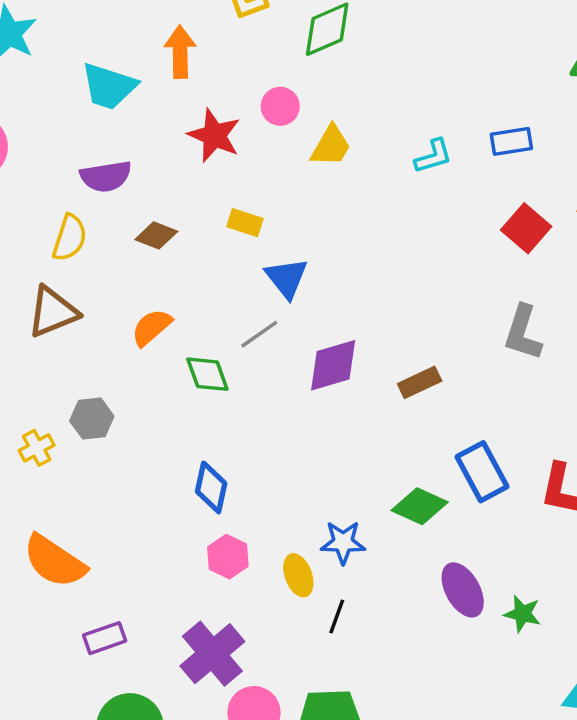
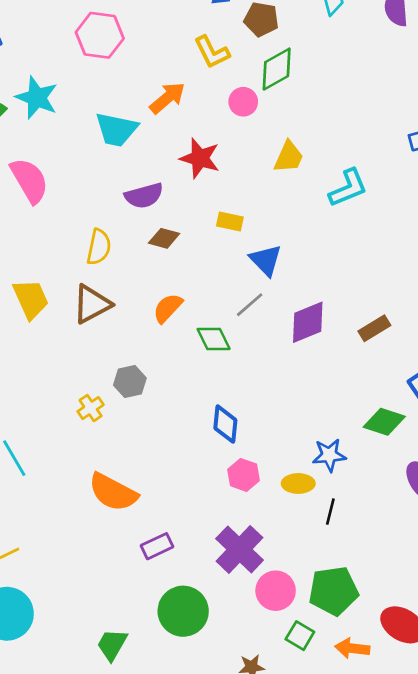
orange arrow: (180, 52) -> (167, 98), turned 57
pink circle: (280, 106) -> (243, 102), moved
cyan L-shape: (433, 156) -> (348, 188), moved, size x1.4
purple semicircle: (106, 176) -> (144, 196), moved
yellow ellipse: (298, 575) -> (298, 483), turned -64

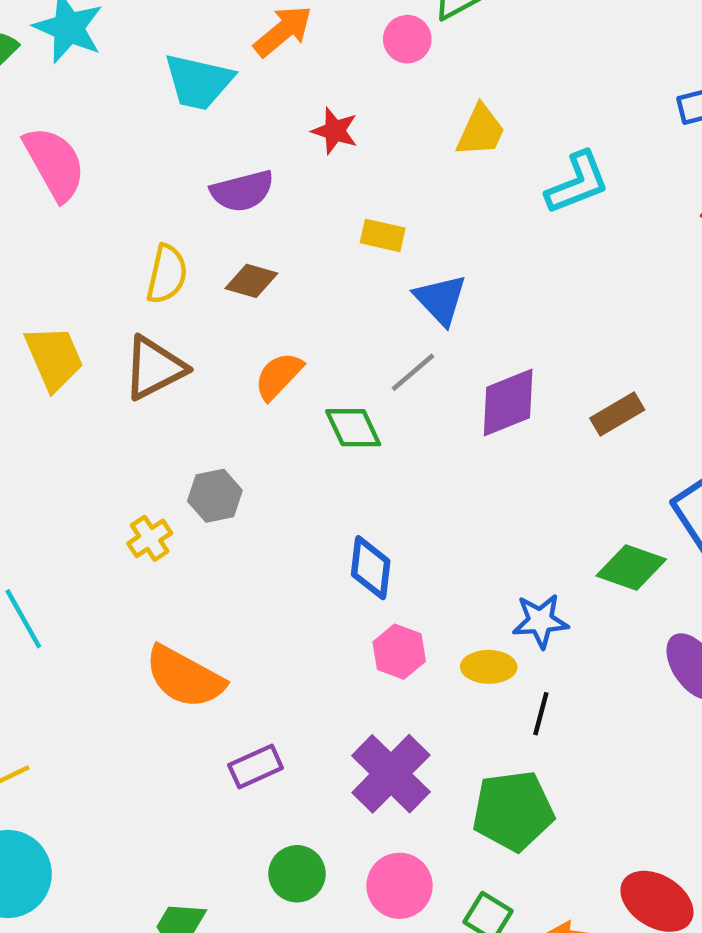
red star: (200, 158) -> (335, 131), size x0.7
brown diamond: (164, 238) -> (251, 281), moved
pink circle: (276, 591) -> (400, 886), moved
green pentagon: (334, 591) -> (513, 811), moved
green circle: (183, 611) -> (297, 874), size x0.7

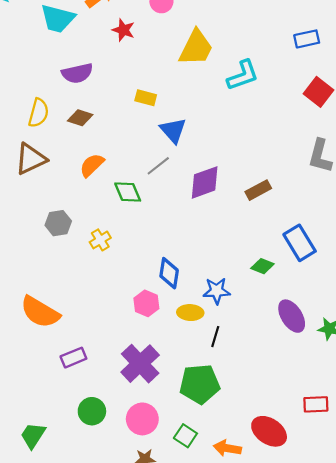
red star: (335, 131) -> (123, 30), moved
yellow trapezoid: (481, 131) -> (196, 48), size x1.4
yellow cross: (150, 538) -> (100, 240), moved
blue diamond: (371, 568) -> (169, 273), moved
green diamond: (631, 568) -> (262, 266), size x0.7

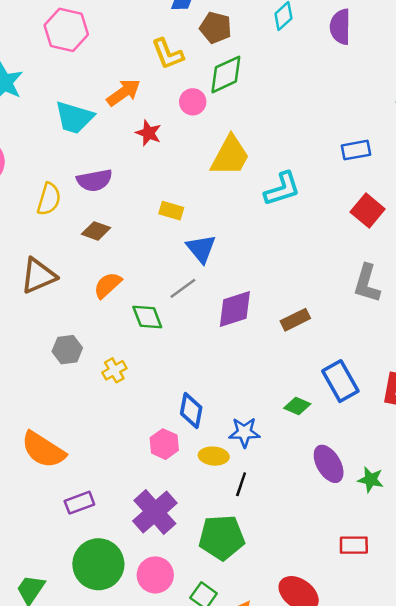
yellow semicircle: (39, 113) -> (49, 199), moved
red rectangle: (316, 404) -> (354, 545), moved
green circle: (92, 411) -> (98, 564), size x1.6

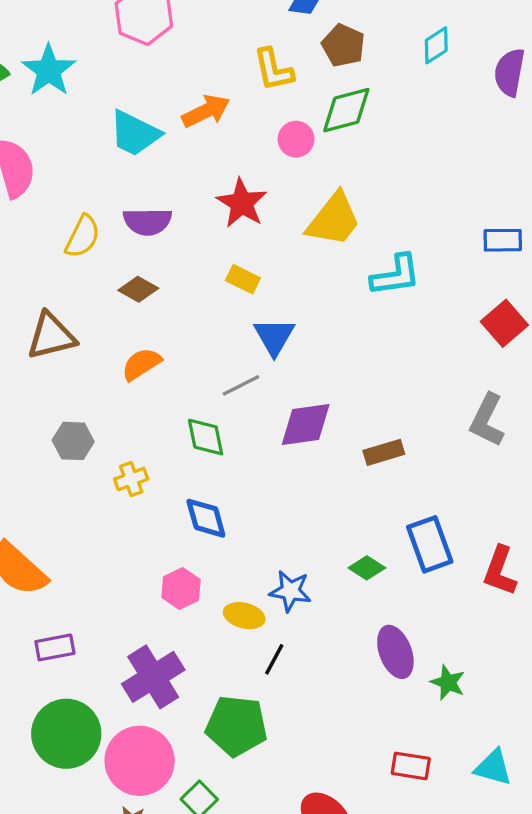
red star: (148, 133) -> (242, 203), moved, size x1.4
green diamond: (147, 317) -> (206, 437), moved
blue diamond: (191, 411) -> (206, 518), moved, turned -36
pink circle: (155, 575) -> (140, 761), size x1.4

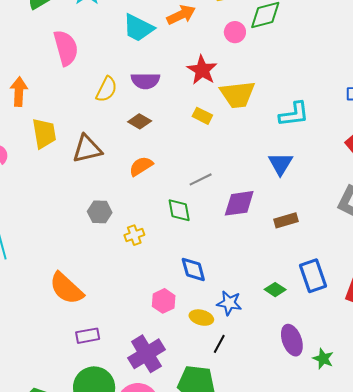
yellow trapezoid: (334, 220) -> (237, 94), moved, turned 45
blue triangle: (274, 337) -> (280, 164), moved
blue diamond: (206, 518) -> (193, 270), moved

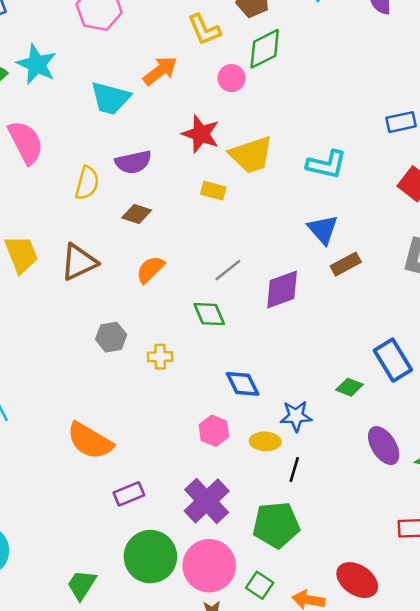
cyan L-shape: (294, 114) -> (327, 164), turned 32
brown rectangle: (286, 220) -> (346, 264), moved
yellow cross: (134, 235) -> (160, 357), turned 30

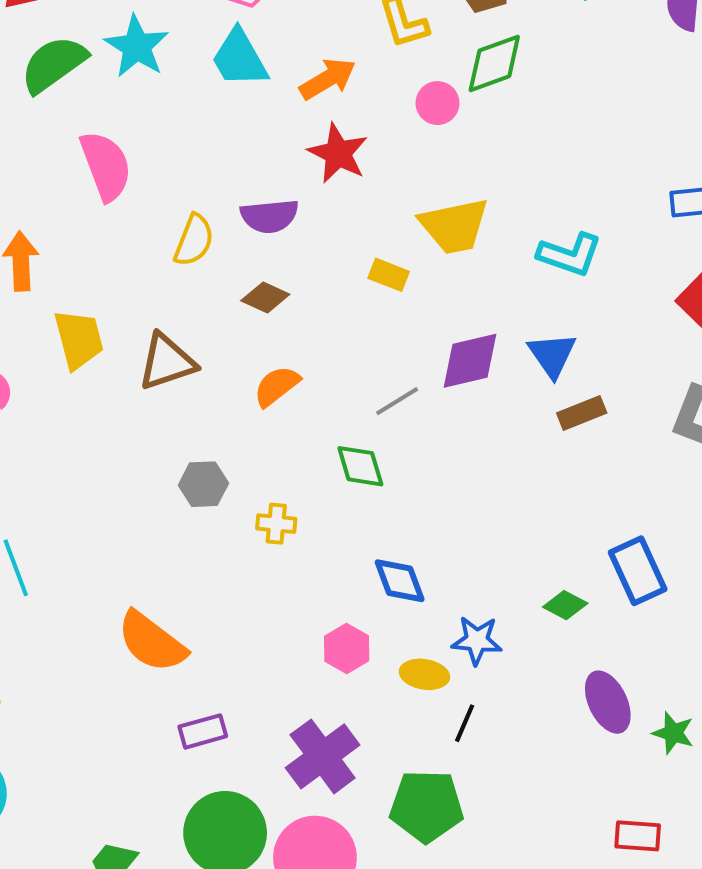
cyan trapezoid: (110, 98) -> (239, 58), moved, turned 39
red star: (201, 134) -> (338, 153), moved
purple diamond: (282, 290) -> (470, 361), moved

